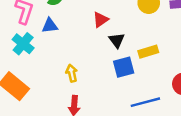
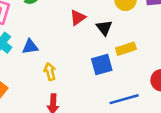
blue triangle: (50, 26) -> (30, 47), moved
black triangle: (117, 40) -> (104, 28), moved

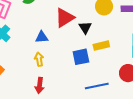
red triangle: (78, 18) -> (65, 18), size x1.5
blue triangle: (30, 47) -> (42, 37), moved

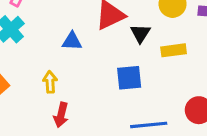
yellow rectangle: (101, 46) -> (174, 50), moved
yellow arrow: (39, 59) -> (50, 82), moved

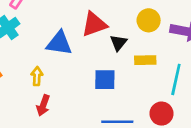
blue triangle: (72, 41) -> (59, 43), size x1.5

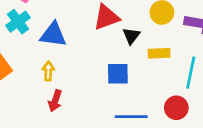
blue triangle: (59, 43) -> (53, 35), moved

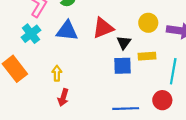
blue triangle: (53, 35) -> (67, 31), moved
blue square: (118, 74) -> (122, 66), moved

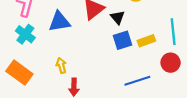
yellow rectangle: (147, 56) -> (146, 41), moved

